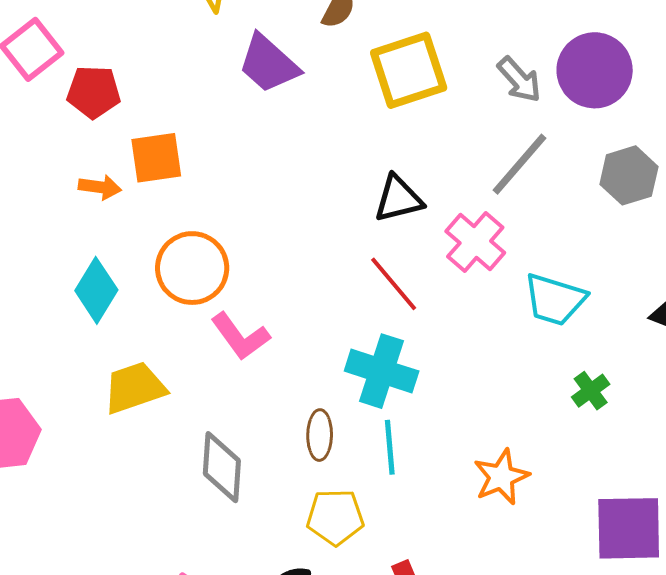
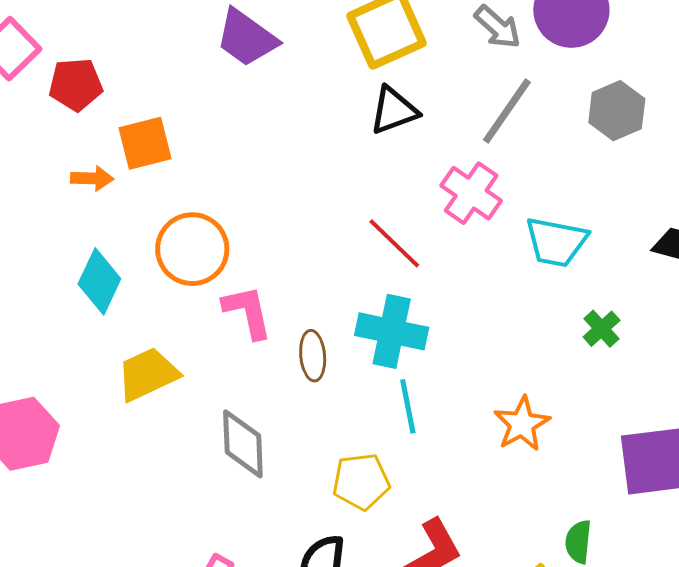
black triangle: (398, 199) -> (394, 110), moved
pink L-shape: (240, 336) -> (247, 312), turned -150
brown ellipse: (320, 435) -> (313, 356), moved

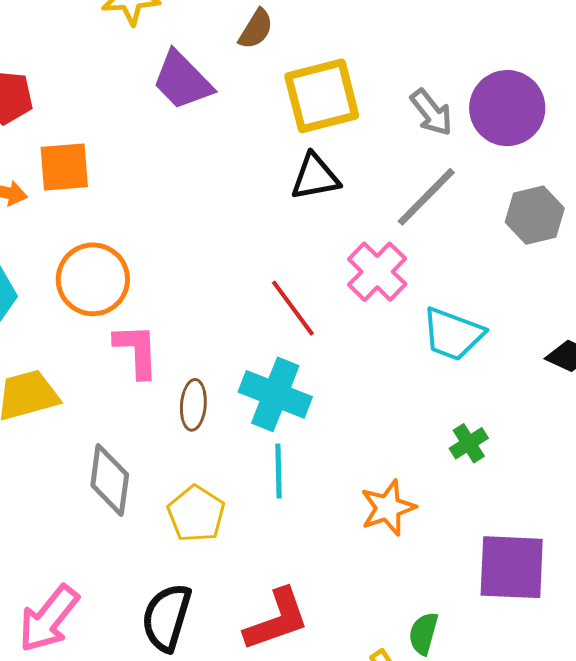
green cross: (602, 329) -> (469, 443), moved
yellow pentagon: (361, 481) -> (196, 514), moved, turned 30

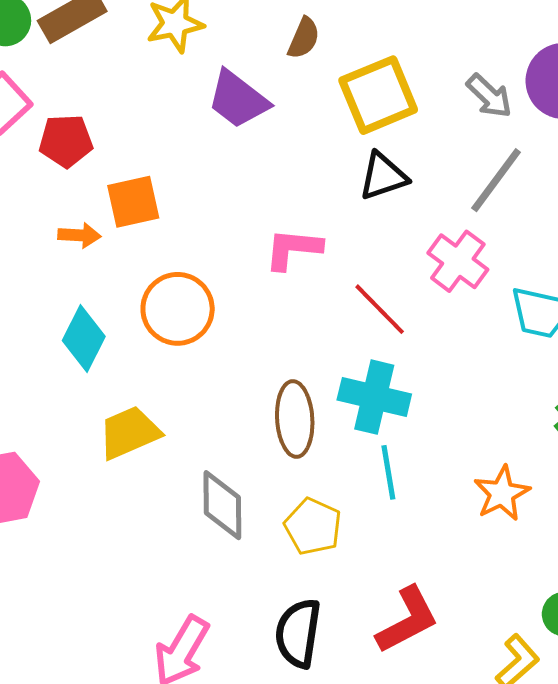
pink L-shape: (137, 351) -> (293, 249), moved, turned -74
brown ellipse: (193, 405) -> (295, 419), size x1.5

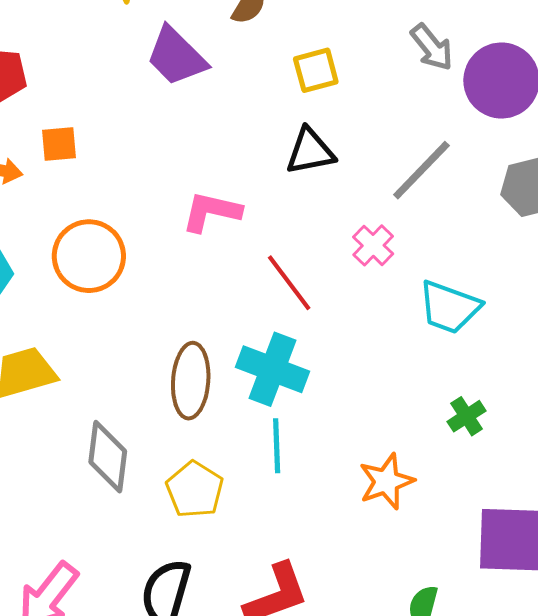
yellow square: (378, 95) -> (316, 70), size x0.6
gray arrow: (489, 96) -> (432, 47), moved
orange square: (133, 202) -> (59, 144), size x0.7
pink cross: (458, 261) -> (373, 245), size x0.7

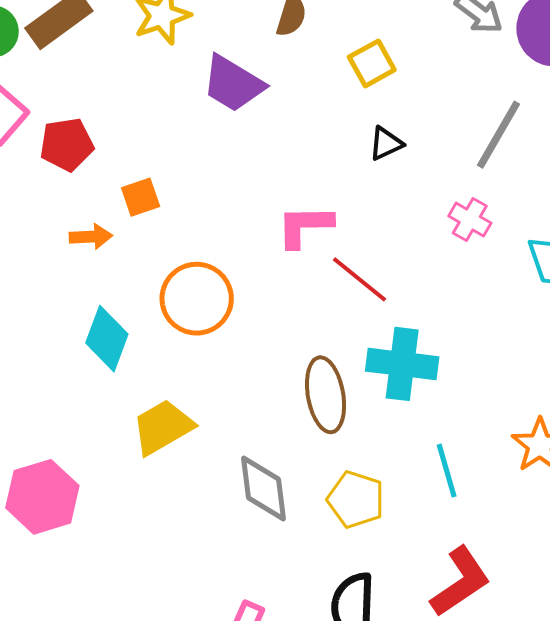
black triangle: (310, 151) -> (386, 144), size x0.7
red line: (289, 283) -> (360, 279), moved
cyan line: (277, 446) -> (447, 471), moved

